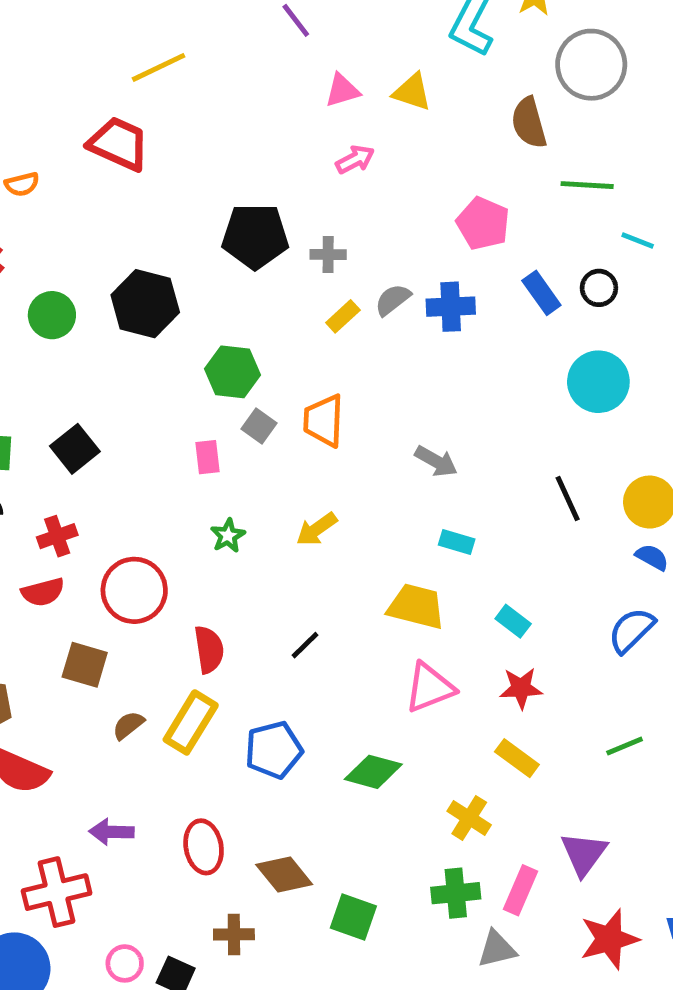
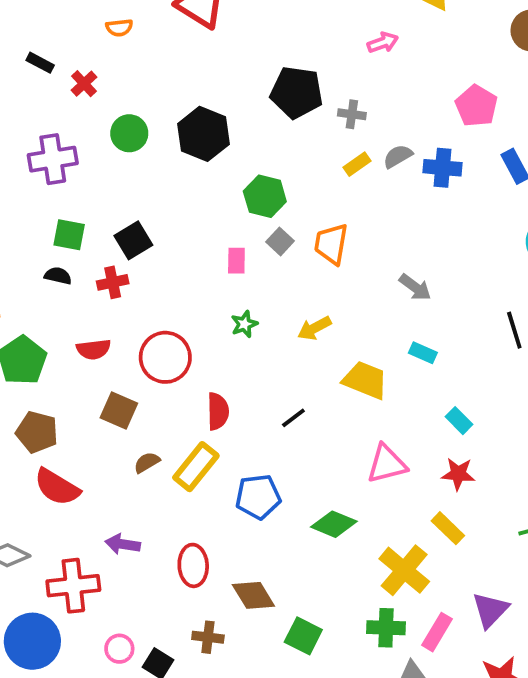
red cross: (57, 536) -> (113, 282), moved
yellow trapezoid: (416, 606) -> (365, 380), moved
yellow cross: (469, 818) -> (404, 570), size x1.5

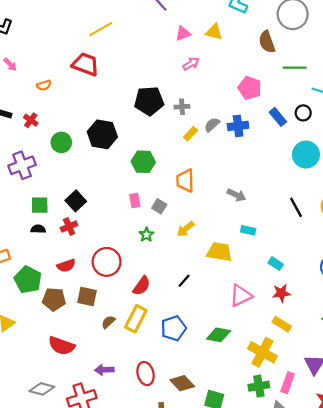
gray square: (280, 241) -> (159, 206), moved
red semicircle: (218, 411) -> (142, 286), turned 48
brown pentagon: (37, 432) -> (54, 299), moved

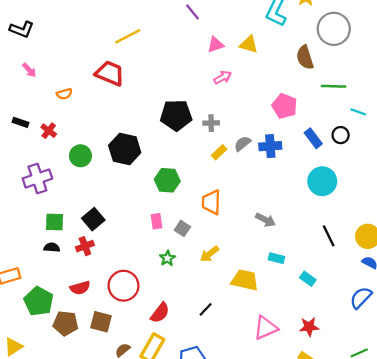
cyan circle: (306, 155) -> (322, 181), moved
cyan rectangle: (276, 264) -> (308, 279), moved

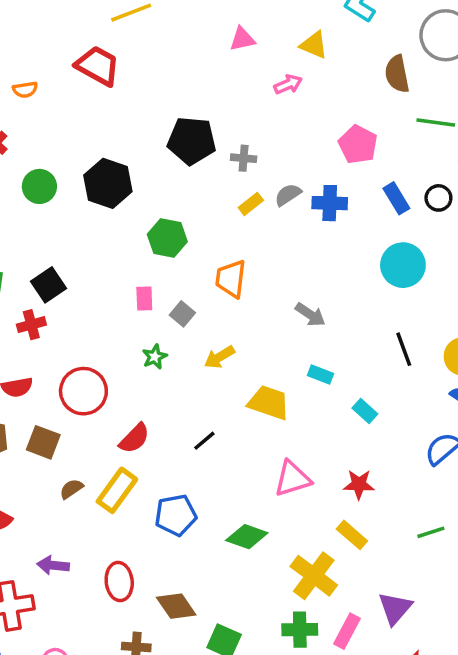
pink triangle: (216, 45) -> (242, 39), moved
pink arrow: (223, 77) -> (288, 84), moved

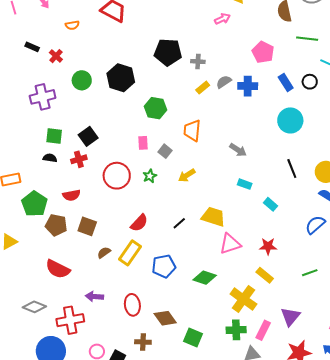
red circle: (83, 391) -> (117, 176), moved
yellow trapezoid: (269, 403) -> (213, 217), moved

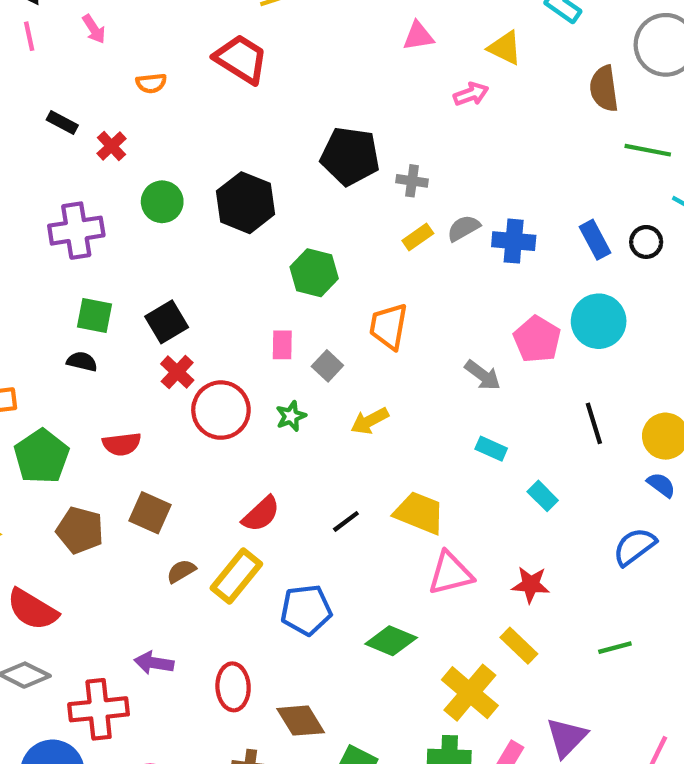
pink pentagon: (263, 52) -> (537, 339), moved
red cross: (79, 159) -> (177, 372), moved, turned -35
brown pentagon: (56, 225) -> (80, 530), moved
red semicircle: (58, 269) -> (32, 609), moved

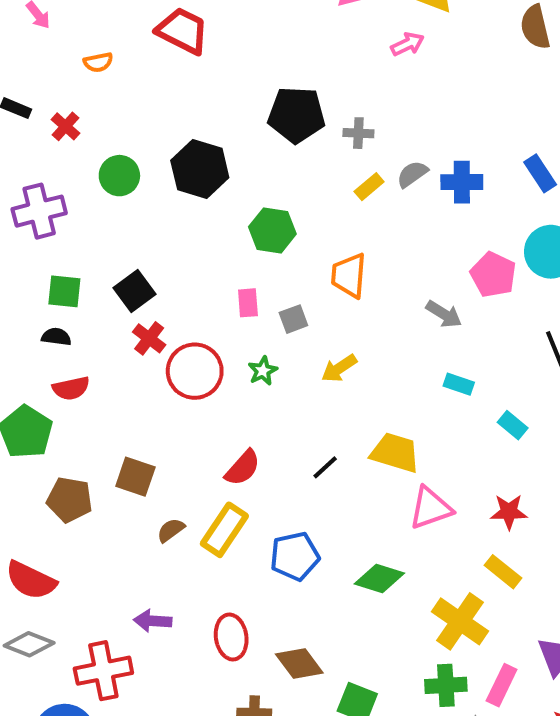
gray square: (327, 366) -> (293, 319), turned 32
red semicircle: (122, 444) -> (71, 388), moved

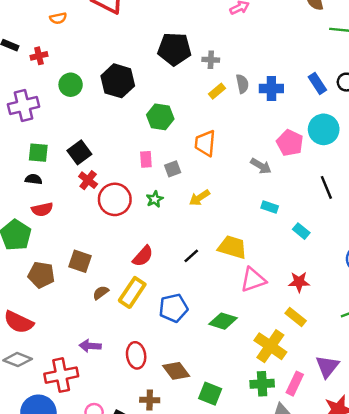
red cross: (66, 126) -> (39, 56), turned 35
gray semicircle: (412, 174) -> (242, 84), turned 114

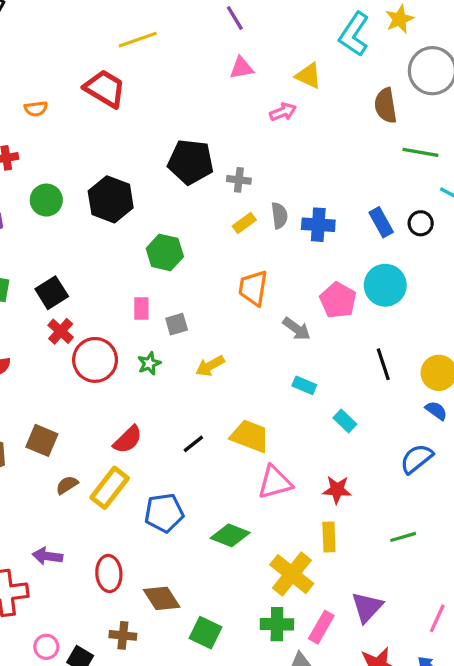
orange trapezoid: (205, 143) -> (253, 288), moved
yellow rectangle: (296, 317) -> (329, 537), turned 45

